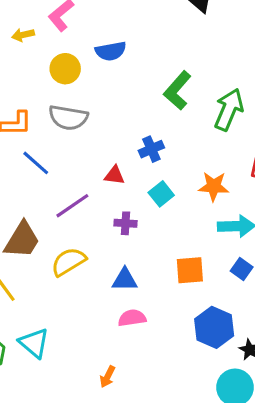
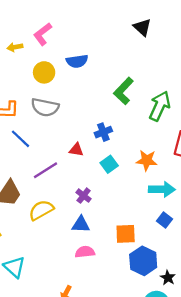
purple cross: (125, 223) -> (84, 196), moved, turned 32
orange square: (190, 270) -> (126, 234), moved

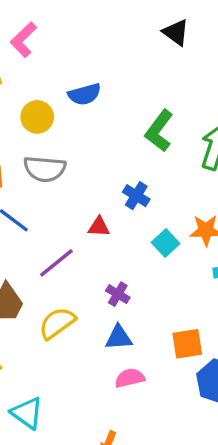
pink L-shape: (43, 34) -> (23, 40), moved
blue cross: (103, 132) -> (136, 196), turned -30
cyan square: (109, 164) -> (166, 243), moved

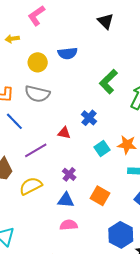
black triangle: (176, 32) -> (105, 21), moved
orange square: (187, 344) -> (100, 196), moved, turned 30

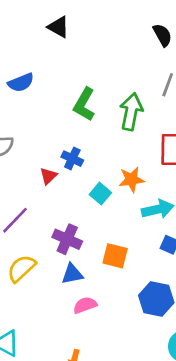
red triangle: (64, 133) -> (48, 176), moved, turned -40
purple cross: (69, 174) -> (67, 239), size x1.5

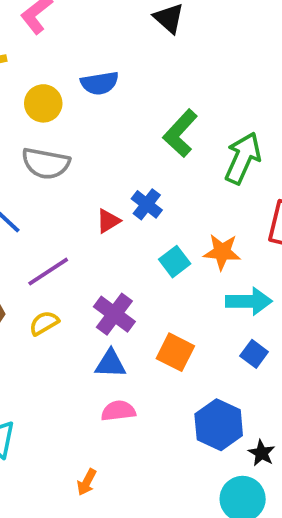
yellow semicircle: (21, 268) -> (44, 323), moved, size x0.7

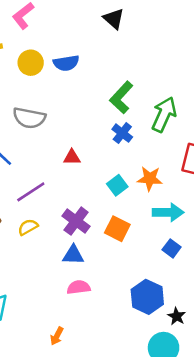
yellow circle: (43, 103) -> (31, 63), moved
blue cross: (147, 204) -> (122, 133), moved
red triangle: (108, 221) -> (72, 157), turned 30
orange square: (175, 352) -> (117, 229), moved

